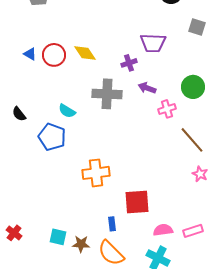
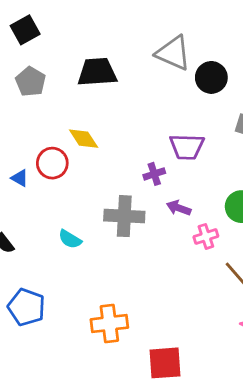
yellow diamond: (85, 53) -> (84, 139), moved
blue triangle: (30, 54) -> (20, 178), moved
blue pentagon: (52, 137) -> (26, 307), moved

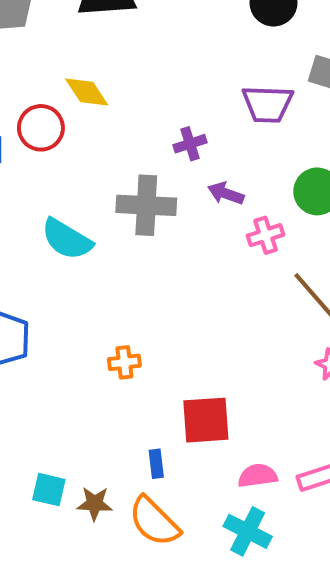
purple trapezoid: (187, 147) -> (268, 104), moved
cyan semicircle: (70, 239) -> (67, 239), size x1.5
orange cross: (109, 323) -> (124, 362), size x0.6

